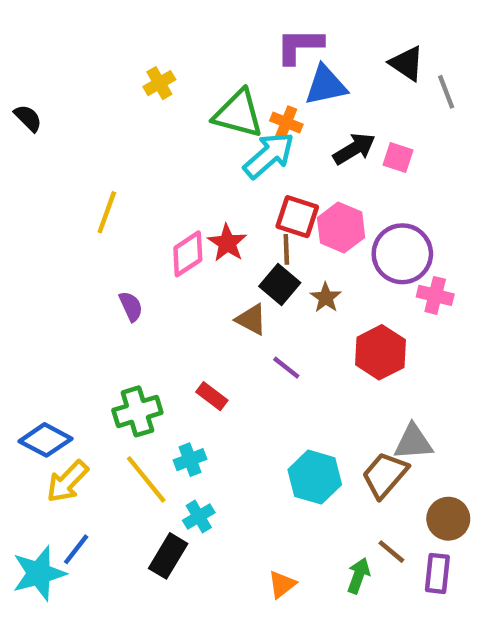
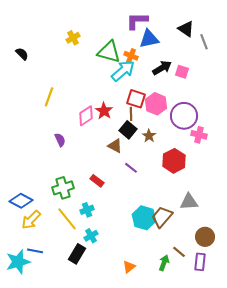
black semicircle: (28, 118) -> (22, 54), moved
brown trapezoid: (385, 475) -> (162, 217), moved
blue line: (76, 549) -> (35, 251), turned 63

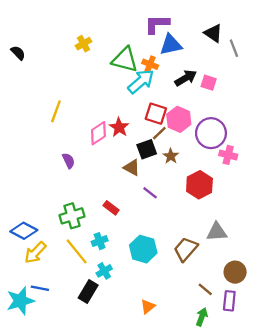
black semicircle: (22, 54) -> (18, 53), moved
brown line: (131, 114) -> (159, 133), moved, turned 48
black square: (128, 130) -> (147, 149), turned 30
cyan hexagon: (144, 218) -> (143, 249), moved
green arrow: (164, 263) -> (202, 317), moved

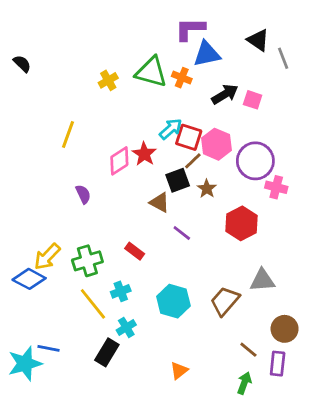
yellow cross: (83, 44) -> (108, 80), moved
cyan arrow: (141, 81) -> (171, 129), moved, size x0.7
yellow arrow: (35, 253) -> (47, 257), moved

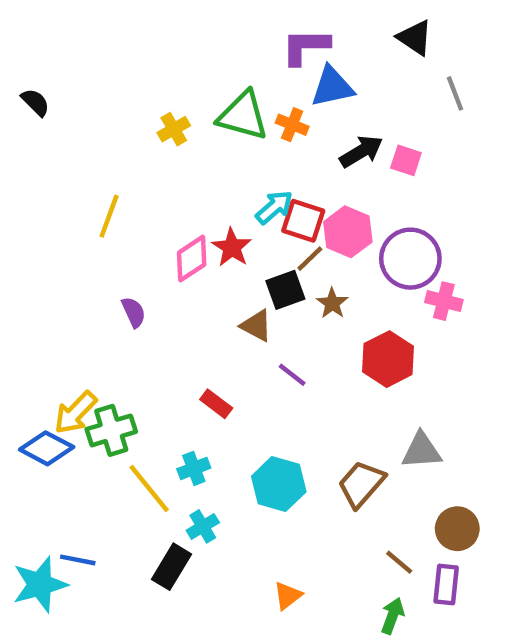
black triangle: (258, 40) -> (415, 38), moved
green cross: (87, 261) -> (111, 430), moved

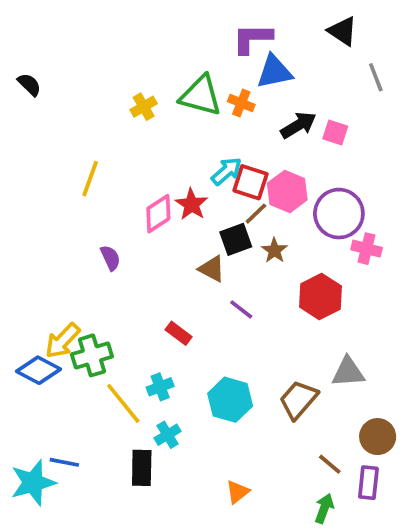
black rectangle: (172, 567) -> (142, 468), turned -30

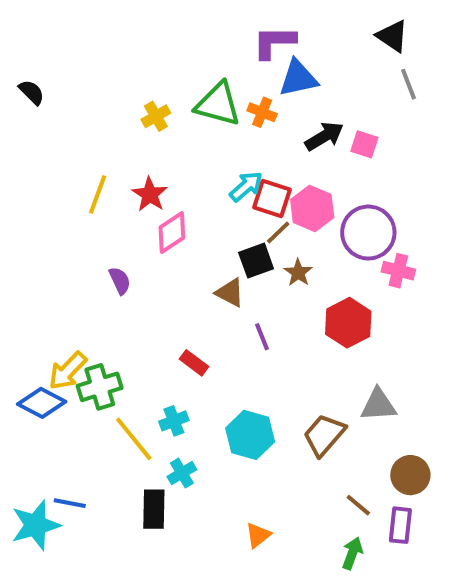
black triangle: (343, 31) -> (392, 36), moved
red star: (191, 204) -> (150, 194), moved
purple line: (241, 309) -> (262, 337), turned 30

